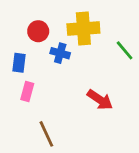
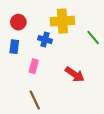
red circle: (38, 31) -> (18, 22), moved
pink rectangle: (27, 92) -> (34, 66), moved

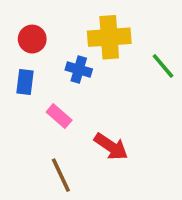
pink rectangle: (34, 66) -> (59, 116), turned -64
red arrow: (75, 74) -> (111, 147), moved

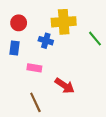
pink rectangle: (59, 116) -> (34, 68), turned -32

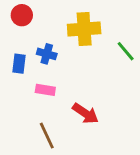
red circle: (19, 23) -> (22, 15), moved
blue cross: (46, 41) -> (47, 54), moved

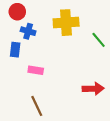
blue cross: (47, 54) -> (28, 31), moved
red arrow: (85, 113) -> (93, 89), moved, turned -36

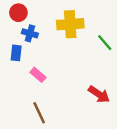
pink rectangle: (36, 70) -> (38, 75), turned 32
red arrow: (93, 89) -> (99, 94), turned 36

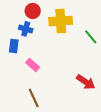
red circle: (18, 13) -> (33, 11), moved

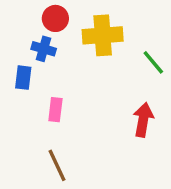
pink rectangle: (33, 65) -> (55, 110), turned 56
red arrow: (86, 82) -> (143, 120), moved, turned -114

